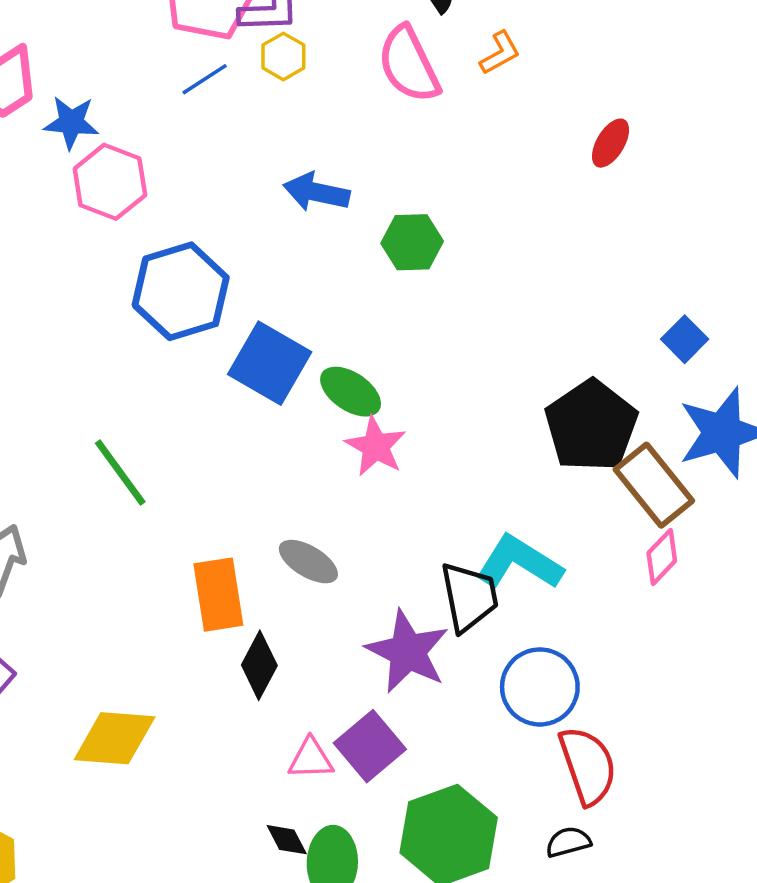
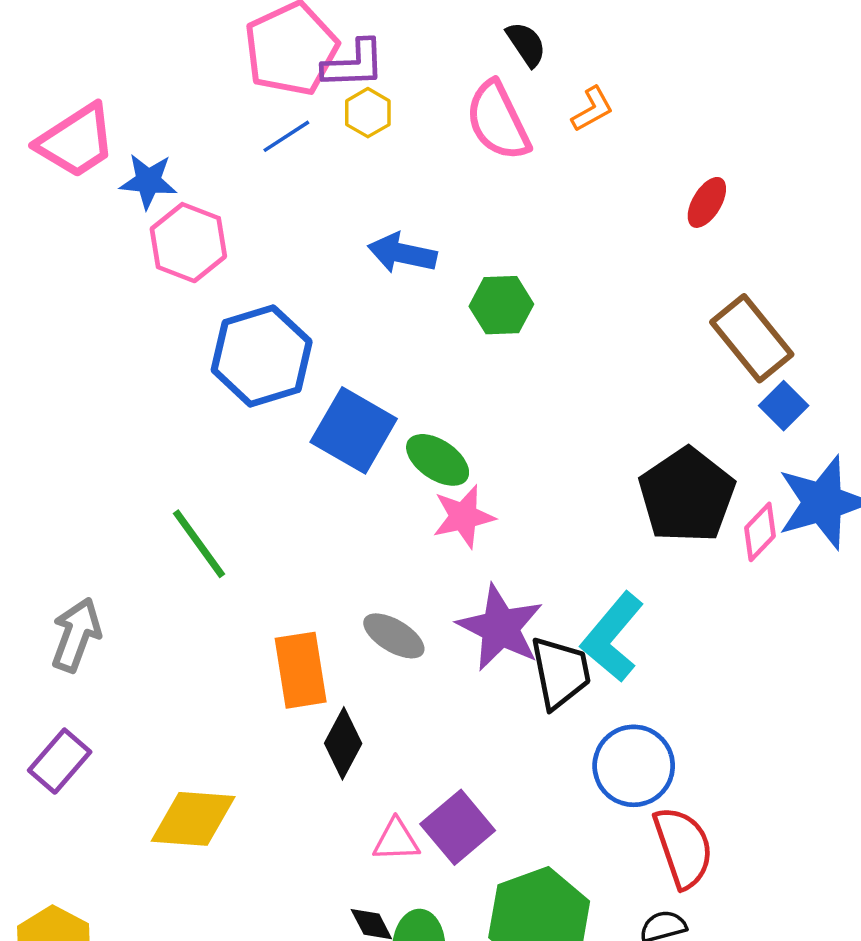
pink star: (376, 446) -> (464, 517), turned 30
brown rectangle: (654, 485) -> (752, 338), moved
pink diamond: (662, 557) -> (760, 532), moved
cyan L-shape: (519, 563) -> (612, 637), turned -82
purple star: (408, 652) -> (500, 628), moved

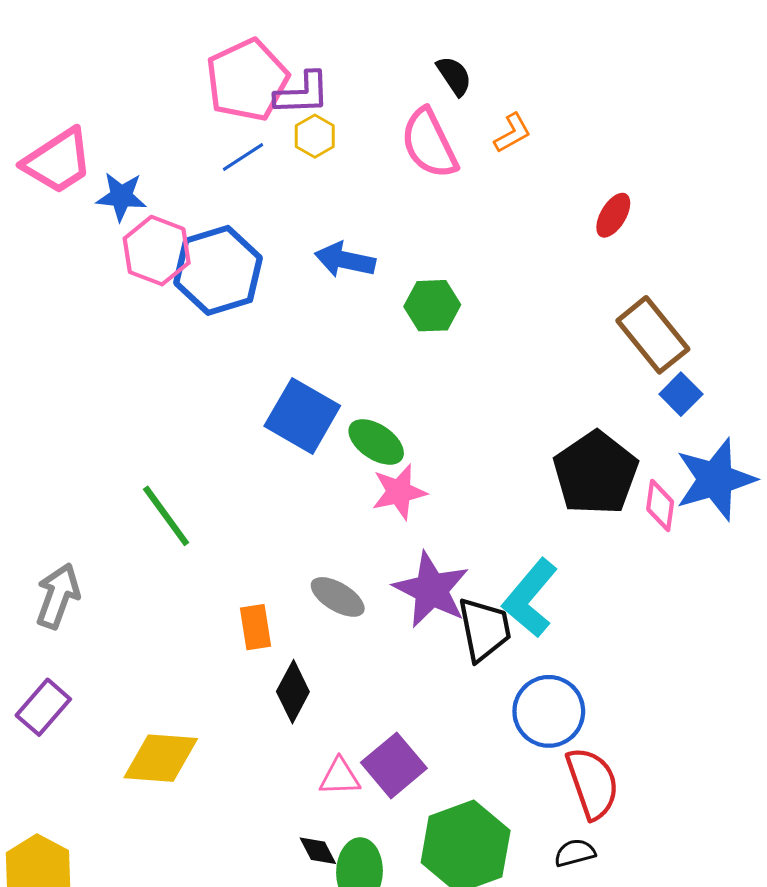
blue hexagon: (262, 356) -> (218, 270), moved
pink diamond: (760, 532) -> (660, 505), turned -36
orange rectangle: (301, 670) -> (255, 627), size x0.7

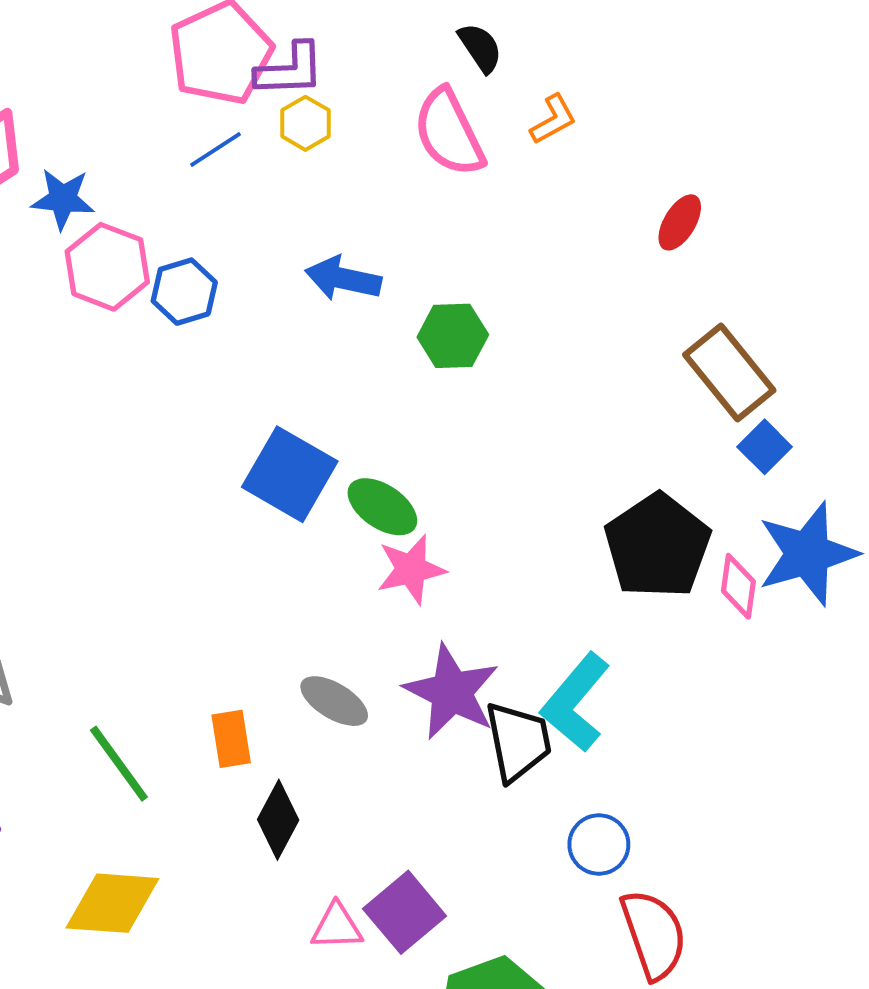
blue hexagon: (218, 270) -> (184, 292), size x0.6
green line: (166, 516) -> (119, 764), moved
blue circle: (549, 711) -> (599, 845), size x0.7

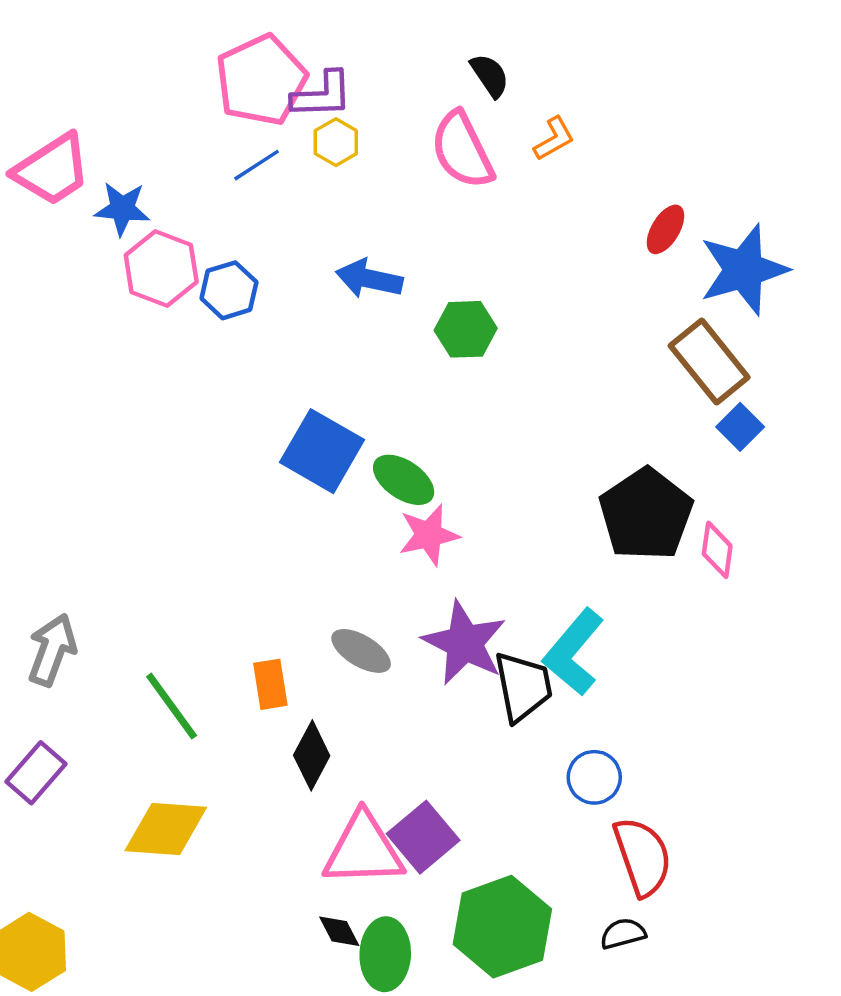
blue star: (808, 554) -> (744, 270), moved
pink triangle: (337, 927) -> (363, 850), size x1.8

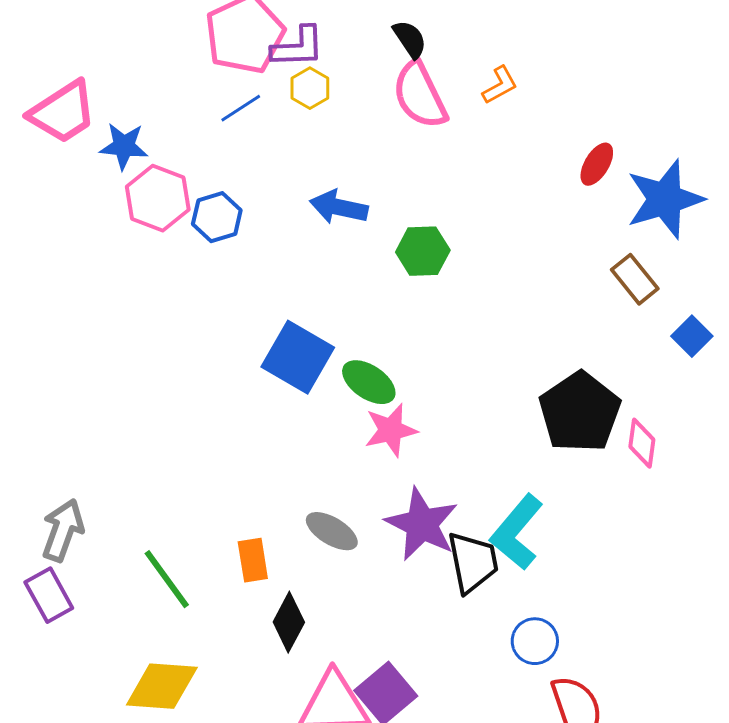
black semicircle: (490, 75) -> (410, 39), moved
brown rectangle: (709, 361) -> (635, 279), size x0.7
blue square: (740, 427) -> (692, 336), moved
purple rectangle: (36, 773) -> (49, 595), moved, turned -70

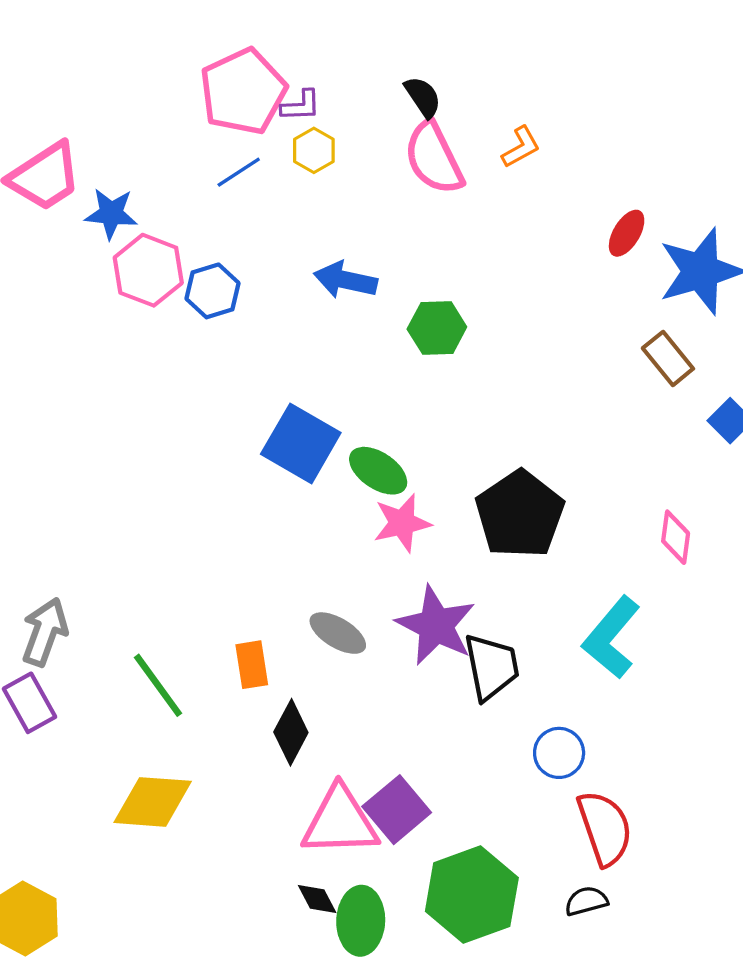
purple L-shape: (298, 47) -> (301, 106), size x0.7
black pentagon: (580, 412) -> (520, 514), moved
cyan L-shape: (517, 532) -> (611, 637), moved

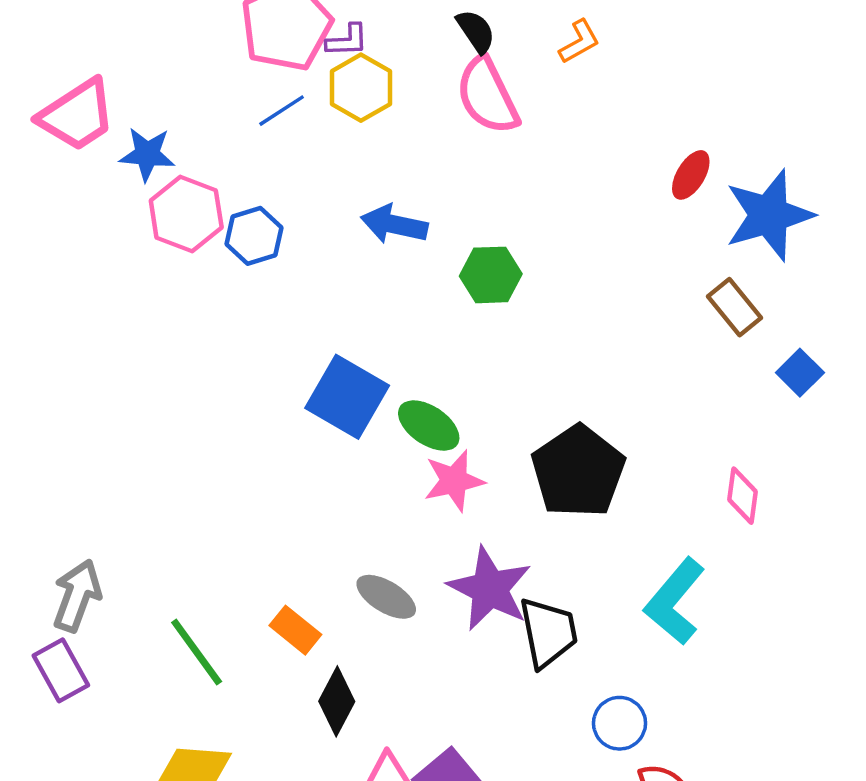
orange L-shape: (521, 147) -> (579, 42), moved
yellow hexagon: (314, 150) -> (361, 88), size x1.4
orange rectangle: (252, 665) -> (295, 630), turned -42

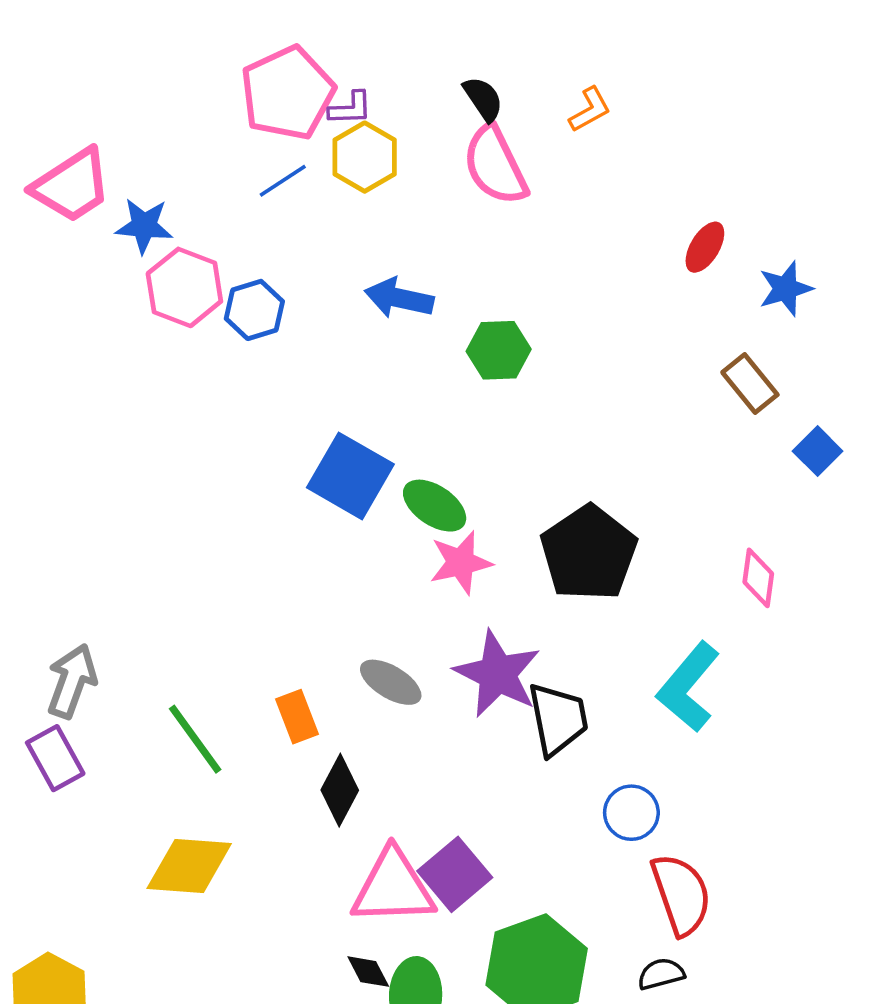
blue star: (769, 215) -> (786, 289), size x0.6
orange rectangle: (295, 630) -> (297, 717), turned 30

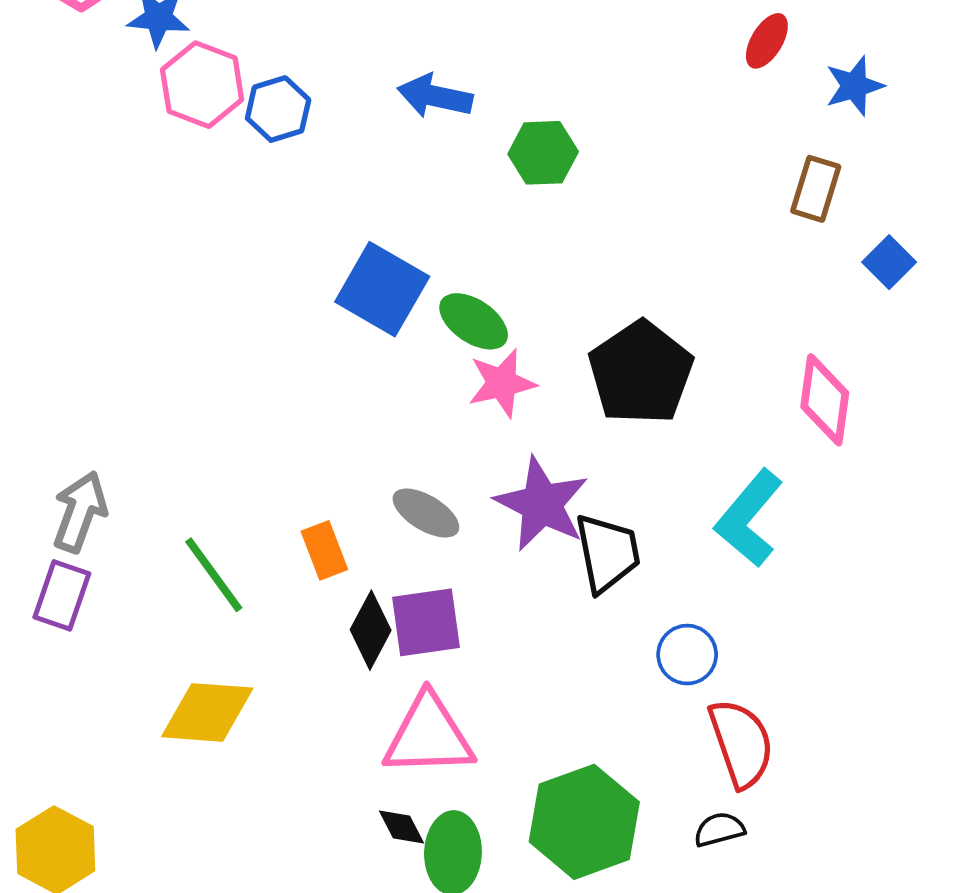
brown rectangle: (750, 383) -> (816, 189), turned 56
pink diamond: (758, 578) -> (825, 400), size x1.4
purple rectangle: (55, 758) -> (62, 595), turned 48
purple square: (455, 874) -> (426, 622), moved, turned 32

